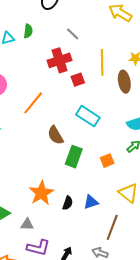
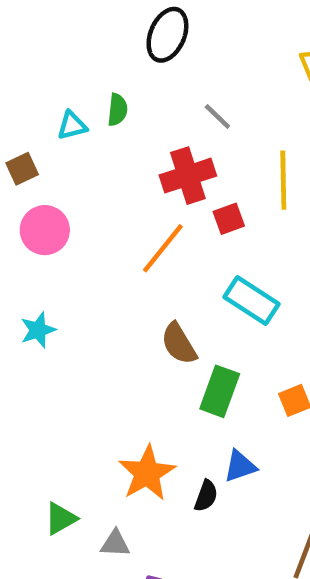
orange line: (33, 103) -> (163, 248), moved
blue triangle: (91, 202) -> (240, 466), moved

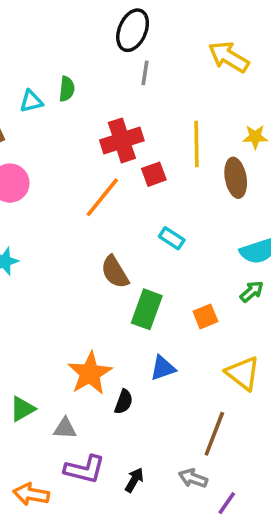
black ellipse: (167, 35) -> (133, 30), moved
gray line: (217, 117) -> (145, 73), moved, turned 55
cyan rectangle: (251, 300) -> (172, 238), size x0.6
black semicircle: (206, 496) -> (124, 402), moved

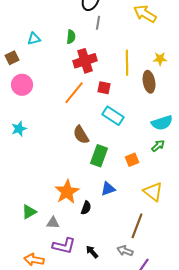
green semicircle: (67, 89) -> (71, 37), moved
red square: (154, 174) -> (104, 88), moved, turned 32
cyan rectangle: (172, 238) -> (113, 116), size x1.5
black arrow: (134, 480) -> (92, 252), turned -72

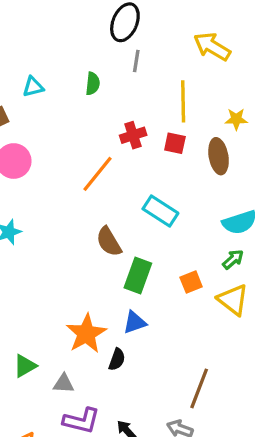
red cross: (85, 61) -> (133, 135), moved, size x0.7
yellow line: (127, 63) -> (183, 101), moved
red square: (104, 88) -> (175, 143), moved
blue triangle: (108, 189) -> (135, 322), moved
yellow triangle: (153, 192) -> (233, 300), moved

